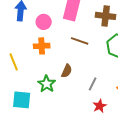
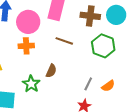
pink circle: (44, 22) -> (28, 22), size x1.5
gray line: (93, 84) -> (88, 84), moved

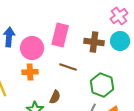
green hexagon: (103, 46) -> (102, 85), moved

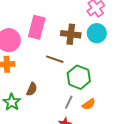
brown line: (68, 67) -> (55, 59), moved

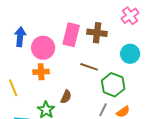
cyan circle: (97, 33) -> (130, 54), moved
brown cross: (71, 34) -> (97, 33), moved

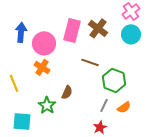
brown cross: (97, 33) -> (98, 28), turned 30
cyan circle: (130, 54) -> (131, 34), moved
orange cross: (41, 72) -> (42, 67), turned 35

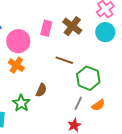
pink rectangle: (72, 30) -> (46, 28), size x0.7

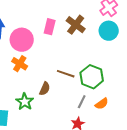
brown line: (64, 60) -> (66, 74), moved

